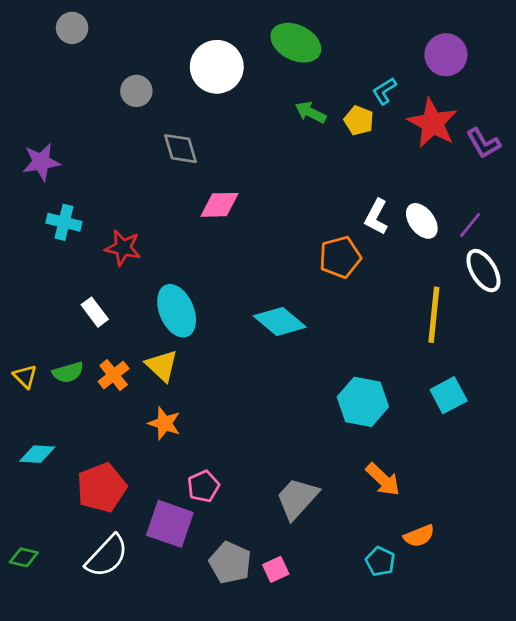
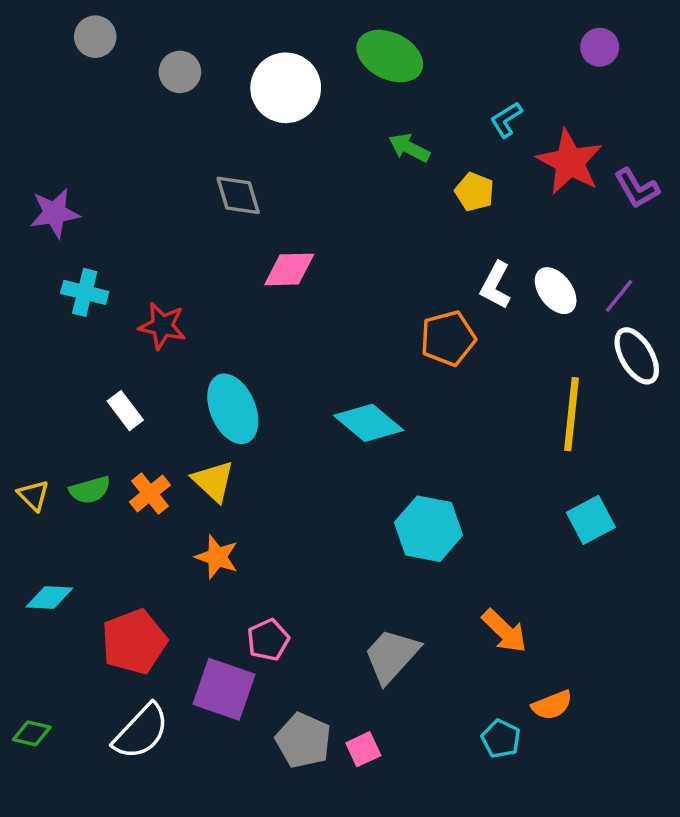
purple circle: (446, 55) -> (600, 47), moved, size x0.7
gray circle: (136, 91) -> (180, 72), moved
yellow pentagon: (359, 120) -> (474, 192), moved
cyan hexagon: (363, 402) -> (429, 529), moved

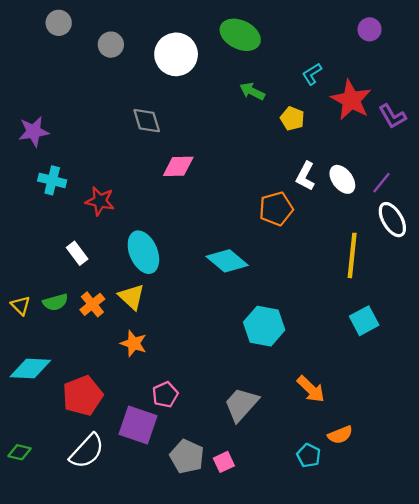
cyan diamond: (49, 598) -> (30, 368), size x1.4

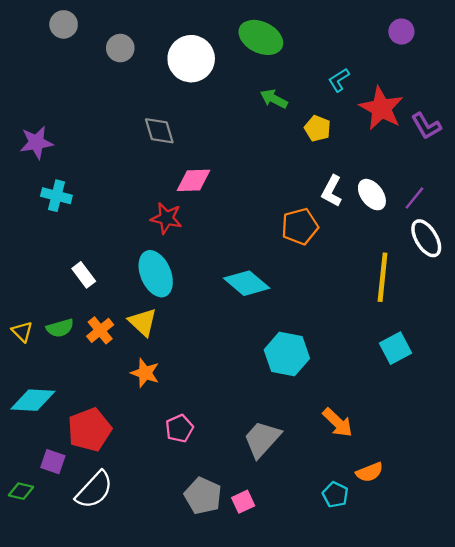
red star: (100, 201) -> (166, 218), moved
purple square: (138, 425) -> (53, 462), moved, size x0.6

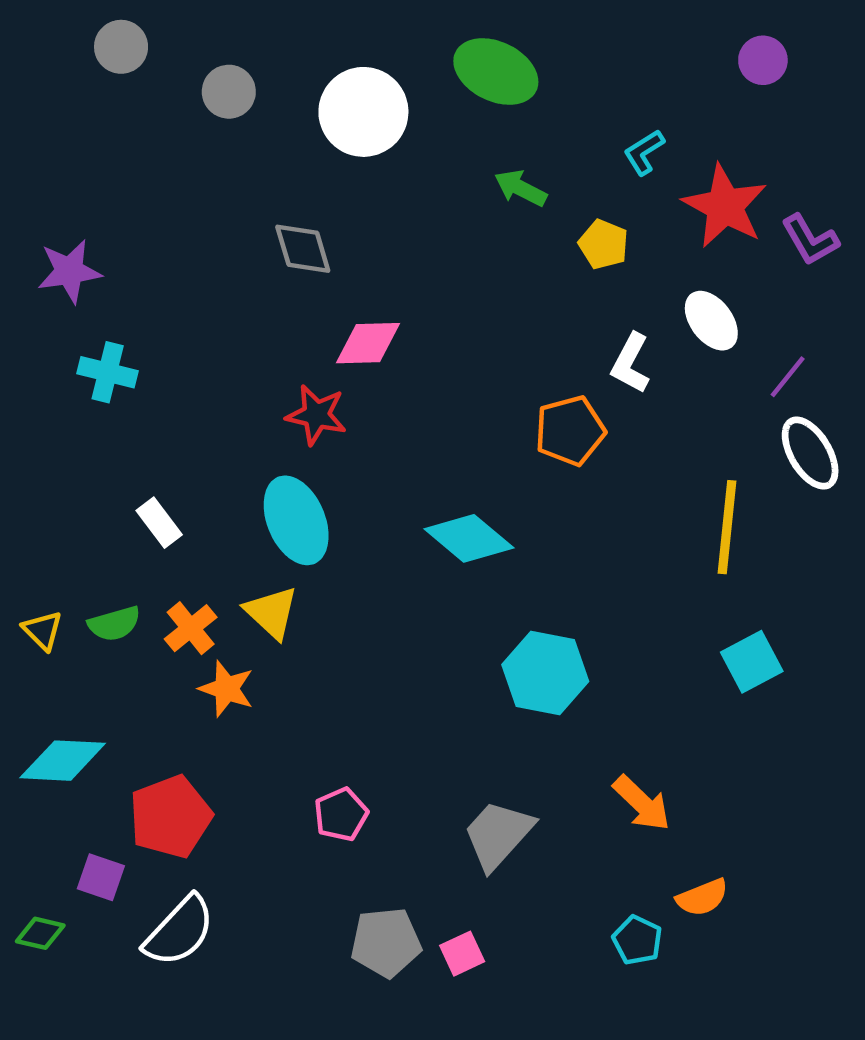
white ellipse: (372, 195) -> (711, 321), moved
orange star: (145, 373) -> (227, 689), moved
gray pentagon: (203, 496) -> (386, 942), turned -30

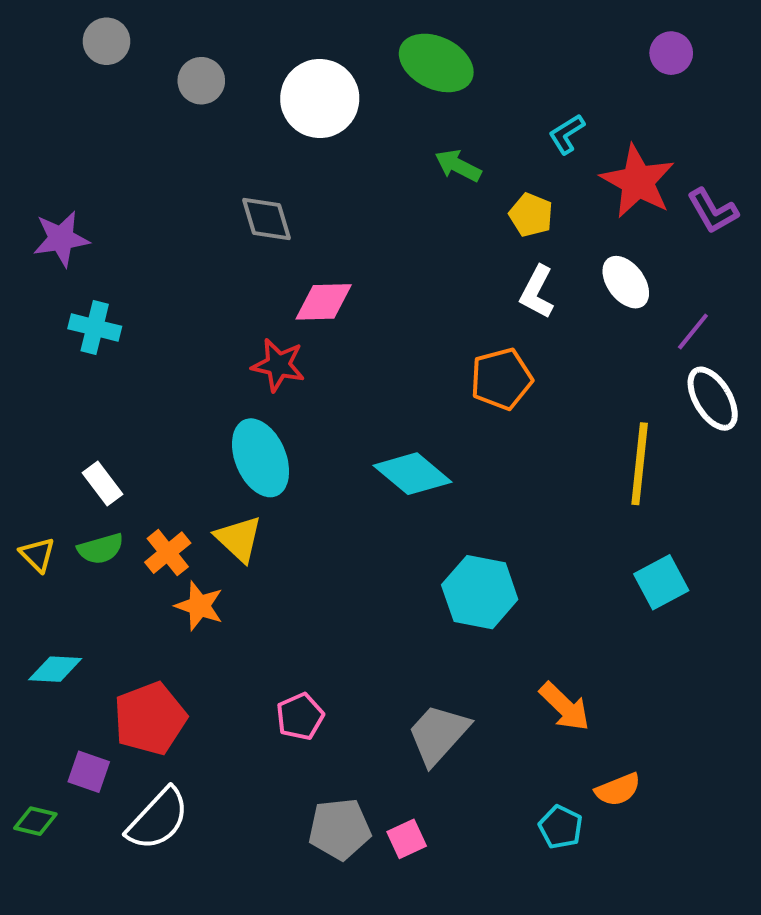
white L-shape: (631, 363) -> (537, 292), moved
white rectangle: (159, 523) -> (103, 484), moved
cyan diamond: (63, 761) -> (55, 669), size x0.7

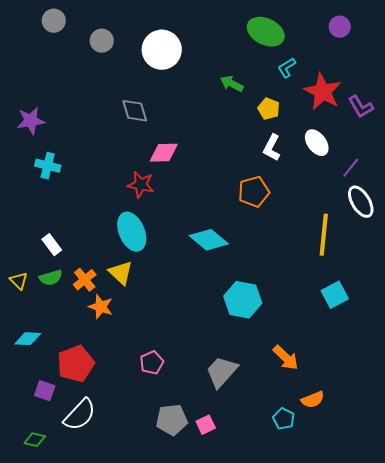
green ellipse: (436, 63) -> (266, 32), moved
green diamond: (35, 821) -> (35, 440), moved

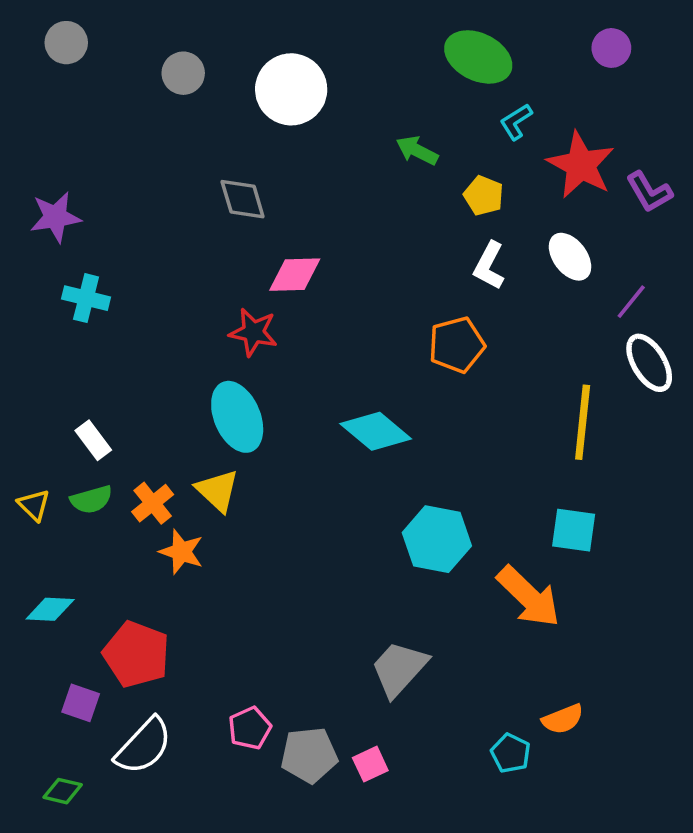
gray circle: (54, 21) -> (66, 43), moved
cyan square: (335, 295) -> (574, 530), moved, turned 36
orange arrow: (286, 358) -> (529, 597), moved, size x1.4
pink pentagon: (152, 363) -> (250, 728), moved
red pentagon: (76, 364) -> (136, 654), turned -30

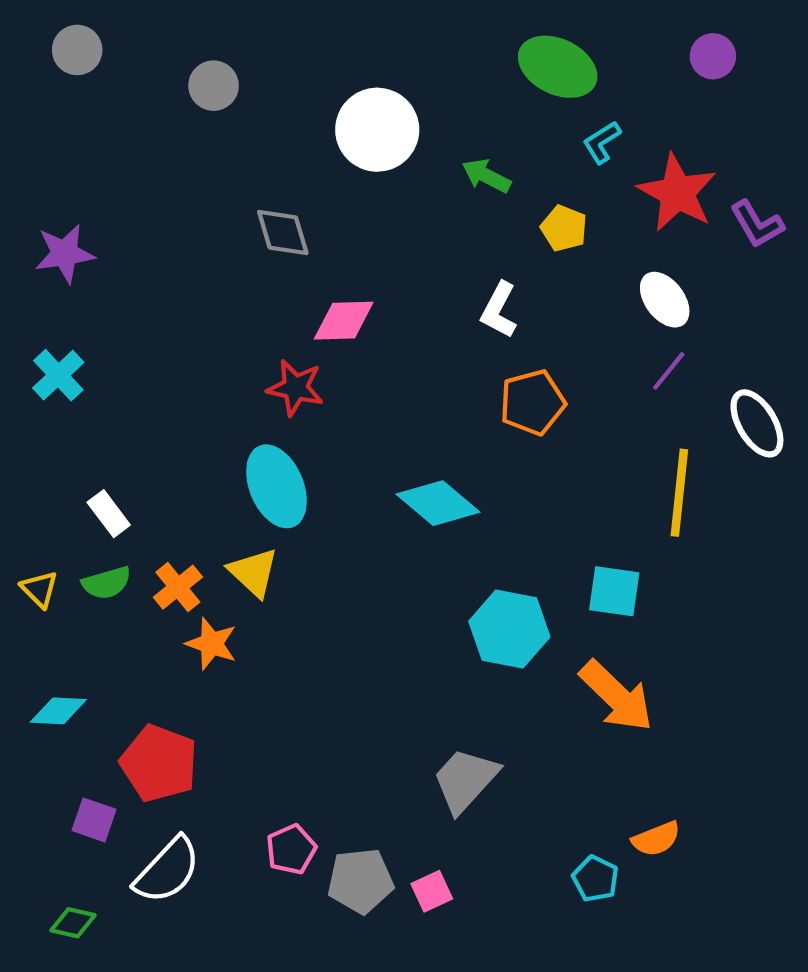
white circle: (291, 89) -> (377, 130), moved
white L-shape: (489, 266) -> (499, 310), moved
cyan cross: (86, 298) -> (58, 375), moved, turned 33
purple line: (631, 302) -> (669, 371), moved
cyan square: (574, 530) -> (614, 591), moved

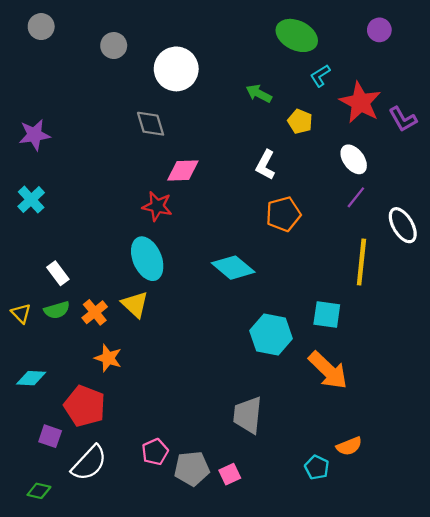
white circle: (377, 130) -> (176, 69), moved
orange star: (211, 644) -> (108, 358), moved
gray trapezoid: (465, 780) -> (248, 415), turned -36

